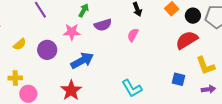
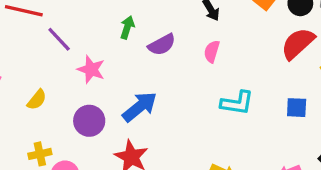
pink star: (72, 32) -> (91, 69), moved, turned 30
purple circle: (47, 50) -> (89, 121), moved
cyan L-shape: (132, 88) -> (237, 103), moved, turned -40

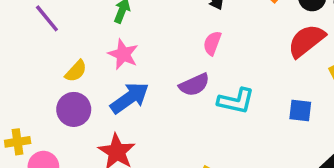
purple semicircle: (162, 45) -> (194, 85), moved
pink star: (91, 69) -> (123, 54), moved
yellow semicircle: (37, 100) -> (76, 71), moved

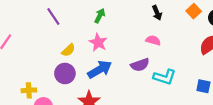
pink semicircle: (212, 43) -> (153, 40), turned 80

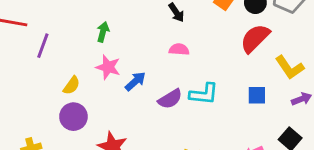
purple line: (53, 16) -> (43, 46), turned 66
purple semicircle: (140, 65) -> (170, 99), moved
blue arrow: (100, 69) -> (135, 81), moved, size x0.7

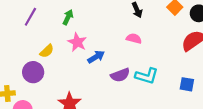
green arrow: (103, 32) -> (68, 17), moved
purple circle: (73, 117) -> (33, 72), moved

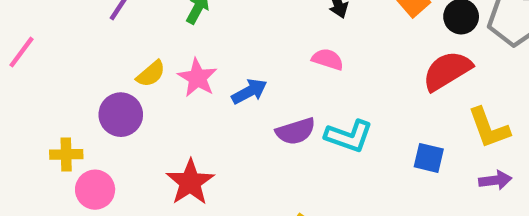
pink star: (77, 42) -> (197, 78), moved

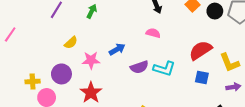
red semicircle: (447, 71) -> (200, 50), moved
pink star: (197, 78) -> (91, 60), moved, turned -30
purple circle: (121, 115) -> (61, 74), moved

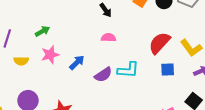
green arrow: (92, 11) -> (42, 31), turned 48
yellow semicircle: (71, 43) -> (21, 61), moved, turned 56
pink star: (91, 60) -> (50, 55), moved

